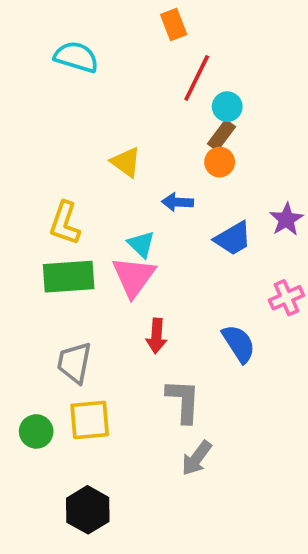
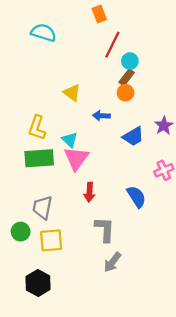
cyan triangle: (141, 244) -> (70, 140), moved
green circle: (36, 431) -> (21, 232), moved
black hexagon: (88, 510) -> (38, 283), moved

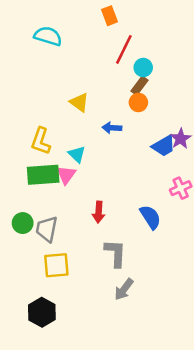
blue trapezoid: (133, 136) -> (164, 146), moved
pink triangle: (76, 158) -> (66, 175), moved, size x0.7
green circle: (21, 232) -> (23, 223), moved

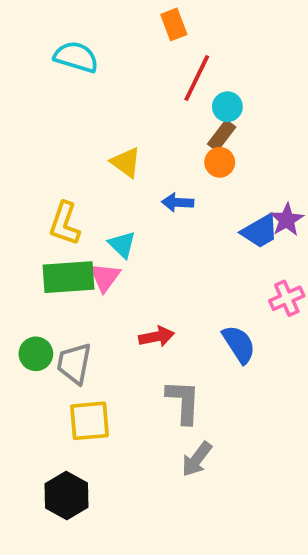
red arrow: (99, 212) -> (157, 337), turned -105

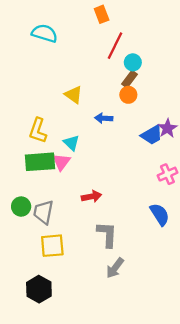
blue semicircle: (239, 344) -> (160, 214), moved

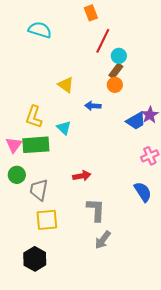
pink triangle: (61, 162) -> (14, 145), moved
green circle: (21, 207) -> (17, 175), moved

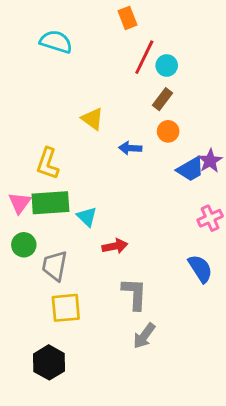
cyan circle: (119, 56) -> (167, 66), moved
orange circle: (115, 85) -> (168, 131), moved
cyan triangle: (64, 128) -> (87, 217), moved

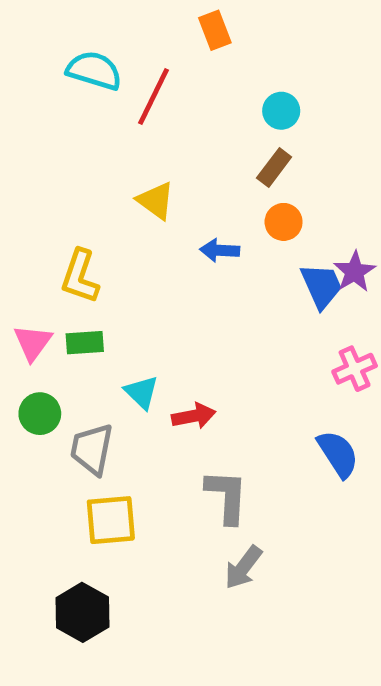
red line: (144, 57) -> (153, 97), moved
blue trapezoid: (190, 169) -> (321, 286), turned -84
green rectangle: (50, 203) -> (85, 343), size x0.6
cyan triangle: (87, 217) -> (142, 392), moved

